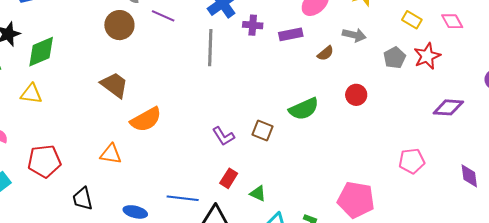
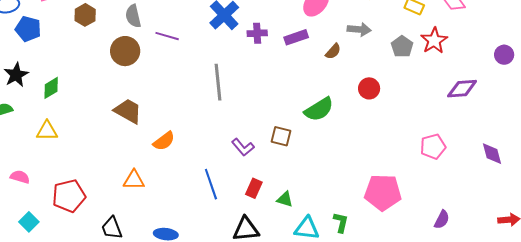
gray line: (210, 48) -> (218, 82), moved
green diamond: (41, 52) -> (51, 88), size x0.7
orange semicircle: (146, 120) -> (164, 141), size x0.7
blue line: (183, 198) -> (211, 184), moved, turned 72

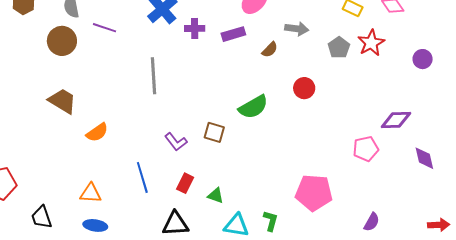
purple circle: (504, 55) -> (423, 59), moved
purple diamond: (462, 89) -> (396, 120), moved
orange triangle: (134, 180) -> (91, 193), moved

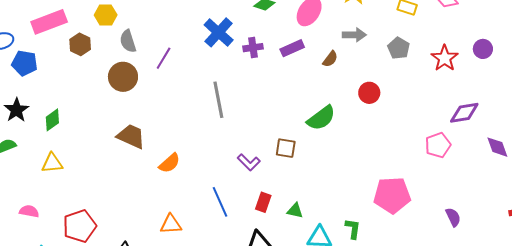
purple line: (105, 28) -> (164, 58), turned -70
red star: (371, 43) -> (445, 58), moved
purple semicircle: (372, 222) -> (453, 217), turned -48

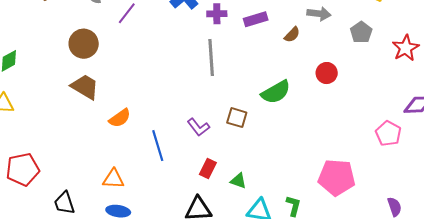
brown circle: (123, 77) -> (84, 44), moved
gray line: (218, 100) -> (211, 58), moved
pink pentagon: (438, 145) -> (388, 133), turned -30
blue line: (220, 202) -> (158, 146), moved

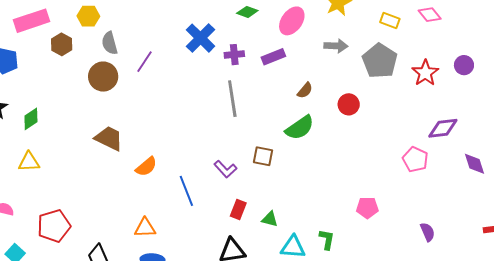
gray pentagon: (361, 32) -> (380, 61), size x1.6
brown semicircle: (292, 35) -> (305, 90), moved
brown circle: (84, 44) -> (103, 77), moved
pink pentagon: (337, 177) -> (367, 208), size x0.6

